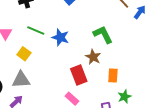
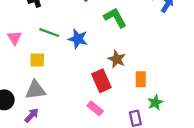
green L-shape: (103, 35) -> (115, 18), moved
yellow square: (24, 54) -> (37, 60), turned -32

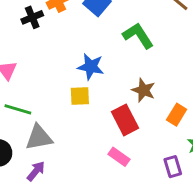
green line: (49, 33) -> (18, 109), moved
yellow square: (37, 60) -> (80, 96), moved
orange rectangle: (141, 79) -> (177, 115), turned 35

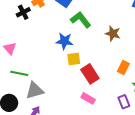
green L-shape: (138, 36) -> (81, 20), moved
brown star: (144, 90) -> (113, 34), moved
yellow square: (80, 96) -> (74, 59), moved

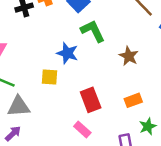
yellow square: (74, 59) -> (49, 77), moved
orange rectangle: (123, 67) -> (133, 100), turned 32

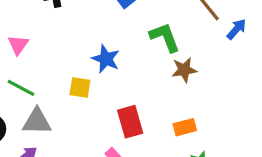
green L-shape: (93, 31) -> (165, 37), moved
brown star: (129, 56) -> (184, 70), turned 30

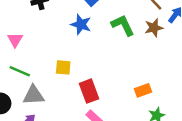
blue star: (106, 59) -> (81, 24), moved
brown star: (184, 70) -> (154, 28), moved
red rectangle: (130, 122) -> (89, 91), moved

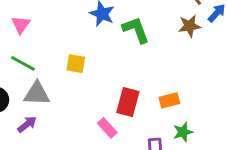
green L-shape: (123, 25) -> (136, 30), moved
red rectangle: (89, 91) -> (128, 102), moved, turned 30

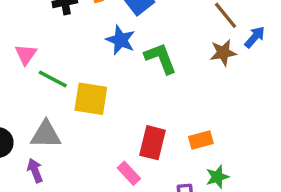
green line: (23, 63) -> (53, 79), moved
yellow square: (76, 64) -> (91, 99), size x1.5
purple arrow: (27, 124) -> (35, 171), turned -72

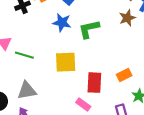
green L-shape: (161, 58) -> (89, 29), turned -70
yellow square: (91, 99) -> (66, 62), moved

